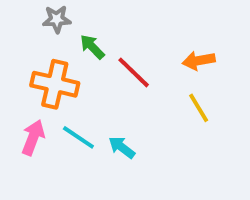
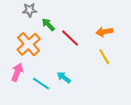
orange cross: (55, 84) -> (29, 44), turned 35
cyan line: (78, 137) -> (41, 84), moved

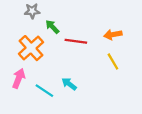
red line: (70, 38) -> (76, 41), turned -36

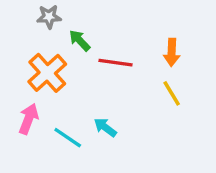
orange arrow: (113, 35) -> (172, 52), turned -78

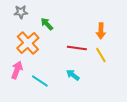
gray star: (49, 17) -> (21, 12), moved
red line: (115, 63) -> (77, 48), moved
cyan arrow: (105, 127) -> (73, 75), moved

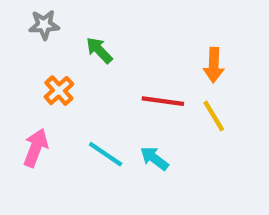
orange cross: (28, 43) -> (59, 91), size x0.6
cyan line: (40, 81) -> (106, 154), moved

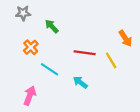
orange arrow: (214, 65) -> (125, 38), moved, turned -35
pink arrow: (36, 148) -> (30, 96), moved
cyan line: (106, 154) -> (49, 69), moved

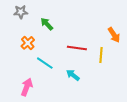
yellow line: (111, 60) -> (101, 55), turned 35

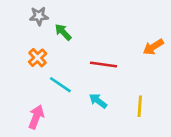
gray star: (21, 12) -> (39, 16), moved
orange arrow: (114, 35) -> (153, 47), turned 91
yellow line: (101, 55) -> (140, 106), moved

